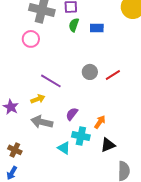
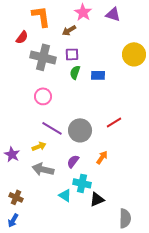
pink circle: (31, 39) -> (43, 96), moved
gray circle: (90, 72) -> (80, 130), moved, size x1.5
orange arrow: (100, 122) -> (102, 157), moved
black triangle: (108, 145) -> (97, 199), moved

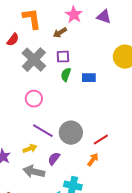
gray cross: (43, 57) -> (34, 60), turned 30
red line: (114, 122) -> (101, 140), moved
purple semicircle: (73, 161) -> (54, 159), moved

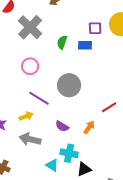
purple square: (63, 57) -> (95, 28), moved
gray circle: (71, 133) -> (69, 85), moved
red line: (101, 140) -> (109, 107), moved
purple semicircle: (54, 159) -> (62, 126), moved, turned -96

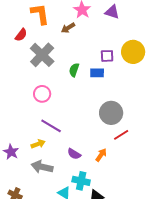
gray circle: (69, 85) -> (111, 113), moved

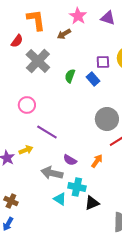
blue rectangle: (97, 73) -> (93, 79), turned 48
pink circle: (42, 94) -> (27, 105), moved
yellow arrow: (38, 144) -> (26, 150), moved
gray arrow: (42, 167) -> (52, 173), moved

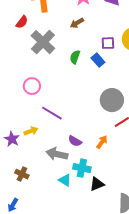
brown arrow: (64, 34) -> (77, 23), moved
brown cross: (11, 201) -> (22, 174), moved

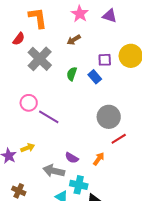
purple line: (52, 113) -> (49, 117), moved

